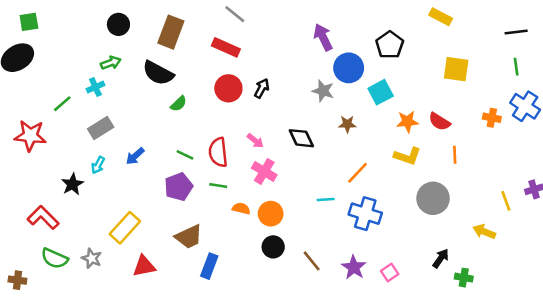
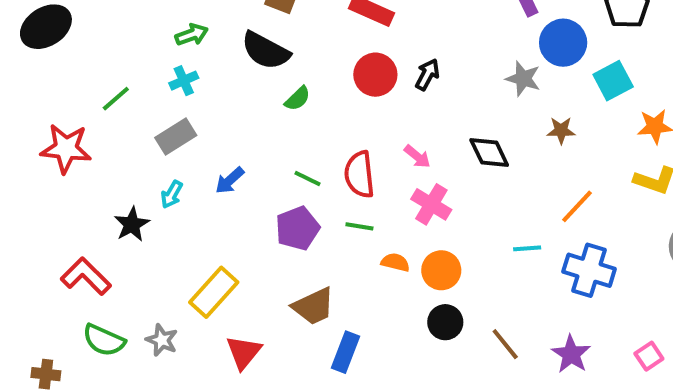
cyan cross: (95, 87) -> (184, 81), moved
red triangle: (144, 266) -> (244, 352), turned -40
pink square: (390, 272) -> (649, 356), moved

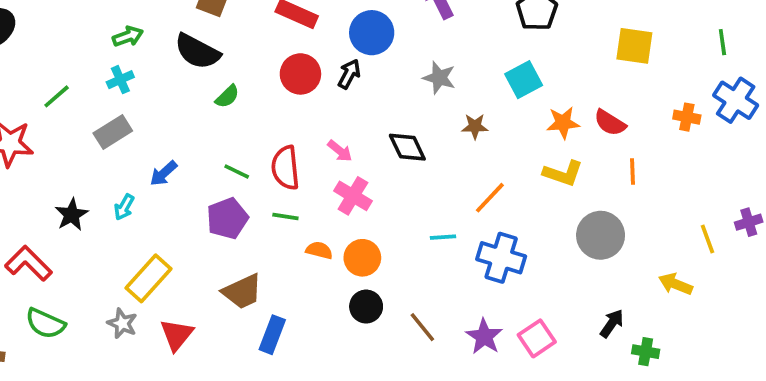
blue circle: (563, 43) -> (372, 33), moved
cyan arrow: (172, 194) -> (124, 207), moved
gray star: (162, 340) -> (122, 323), moved
pink square: (649, 356) -> (537, 338), moved, size x1.4

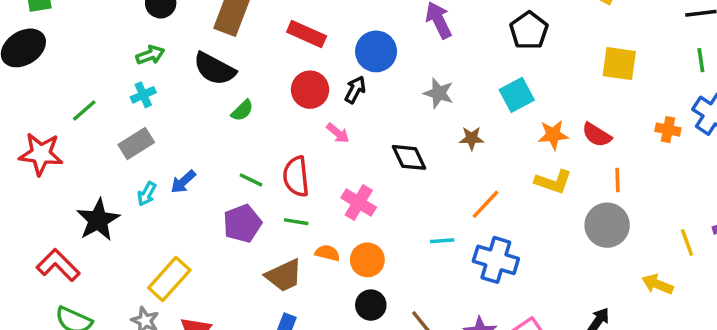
pink arrow: (340, 151) -> (338, 133), moved
cyan arrow: (124, 207) -> (147, 194), moved
black star: (72, 215) -> (98, 220), size x1.4
gray circle: (601, 235) -> (607, 225), moved
brown trapezoid: (242, 292) -> (284, 276), moved

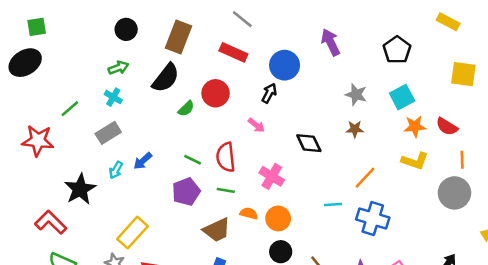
black semicircle: (214, 69) -> (166, 78), turned -80
red circle: (310, 90) -> (216, 93), moved
gray star: (439, 93) -> (356, 95), moved
cyan cross: (143, 95) -> (113, 97), turned -36
cyan square: (517, 95) -> (402, 97), moved

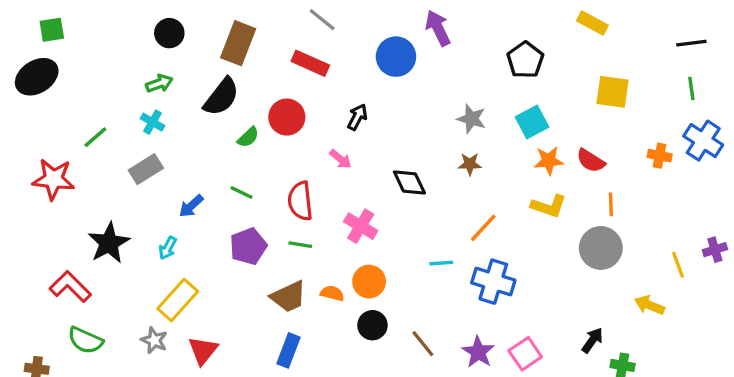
purple arrow: (331, 42) -> (438, 28), moved
blue circle: (285, 65) -> (396, 57), moved
green line: (193, 160) -> (242, 193), moved
cyan arrow: (116, 170) -> (168, 248), moved
orange semicircle: (249, 213) -> (332, 293), moved

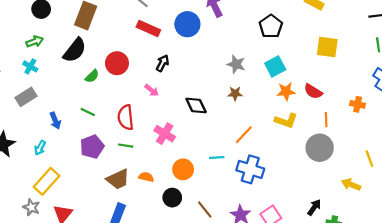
red rectangle: (310, 63) -> (148, 29), moved
orange cross: (660, 156) -> (358, 104), moved
blue arrow: (191, 206) -> (55, 121), turned -70
orange circle: (369, 282) -> (183, 169), moved

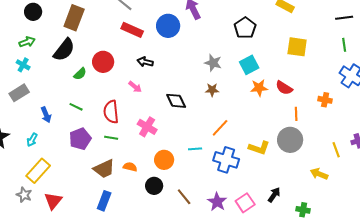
black arrow: (162, 63) -> (145, 62), turned -105
yellow L-shape: (286, 121) -> (259, 148), moved
black arrow: (314, 207) -> (274, 195), moved

